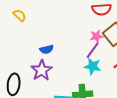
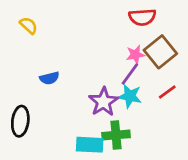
blue semicircle: (47, 49) -> (49, 78), moved
purple star: (42, 70) -> (103, 102), moved

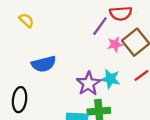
purple line: (130, 74) -> (100, 26), moved
blue semicircle: (49, 78) -> (44, 64), size x1.5

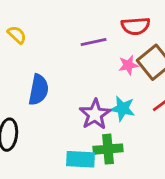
purple line: (100, 26) -> (94, 42), moved, turned 42
blue semicircle: (44, 64) -> (39, 90), turned -65

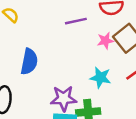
purple star: (95, 114) -> (64, 98), moved, turned 30

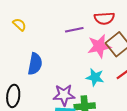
pink star: (105, 41) -> (99, 46), size x1.6

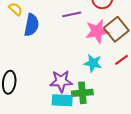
blue semicircle: (35, 64) -> (31, 25), moved

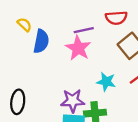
pink star: (97, 31) -> (78, 48), moved, turned -30

